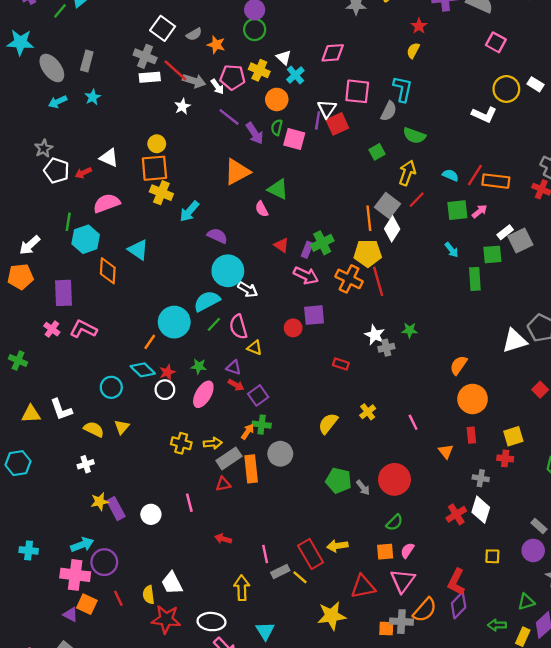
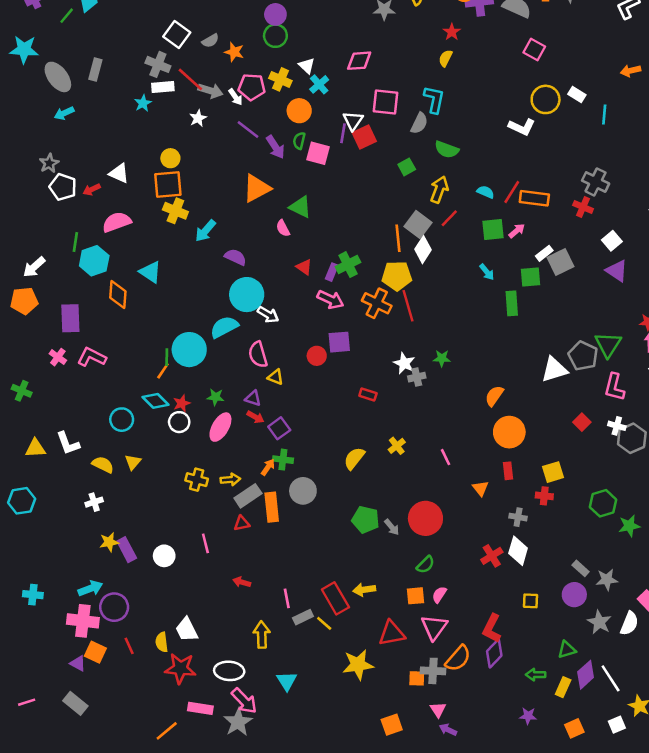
cyan star: (93, 97) -> (143, 103), moved
green line: (214, 324) -> (167, 357), moved, turned -42

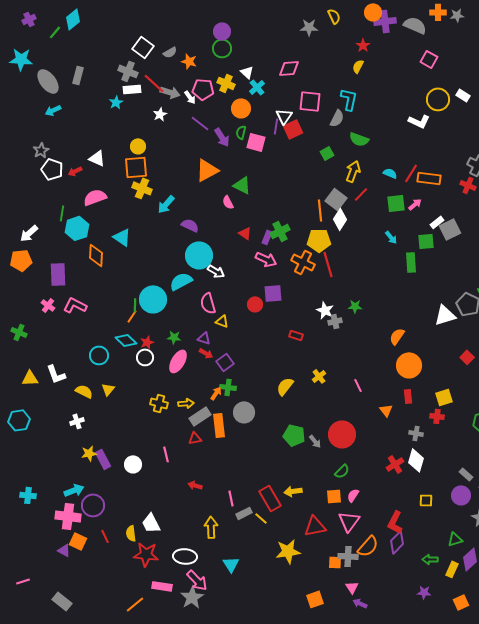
gray rectangle: (75, 703) -> (62, 601), moved

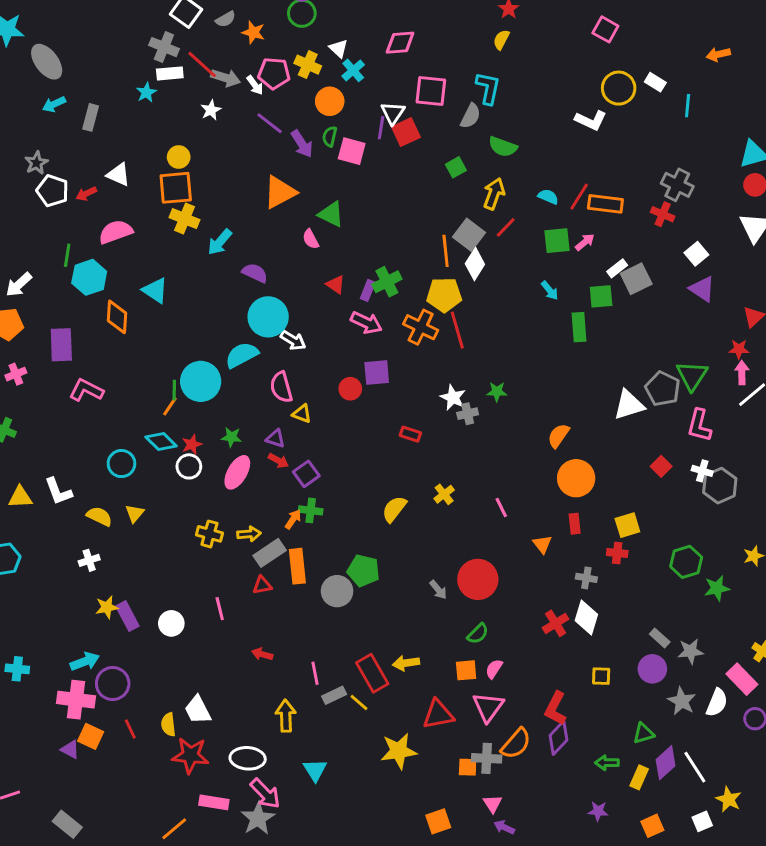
gray rectangle: (78, 75) -> (91, 117), moved
pink cross: (48, 305) -> (16, 374), moved, turned 32
gray circle: (244, 412) -> (337, 591), moved
green pentagon: (294, 435) -> (363, 571), moved

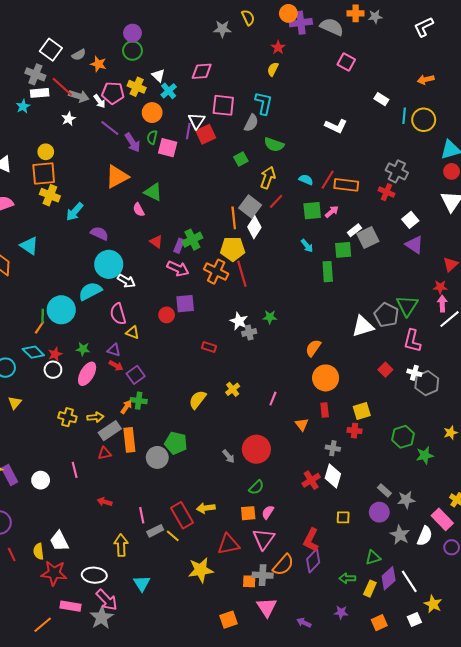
yellow circle: (619, 88) -> (424, 120), moved
pink line: (501, 508) -> (273, 399), turned 48
pink triangle: (492, 804) -> (267, 607), size x1.5
purple arrow: (504, 827) -> (304, 623), moved

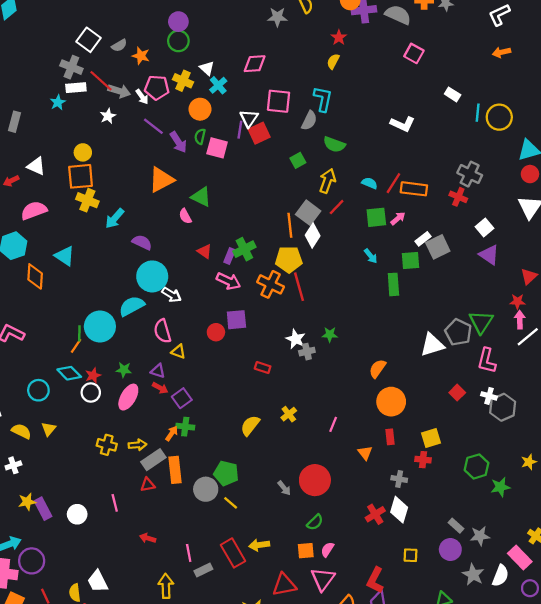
orange arrow: (426, 80) -> (502, 52), moved
yellow line: (173, 536) -> (231, 503), moved

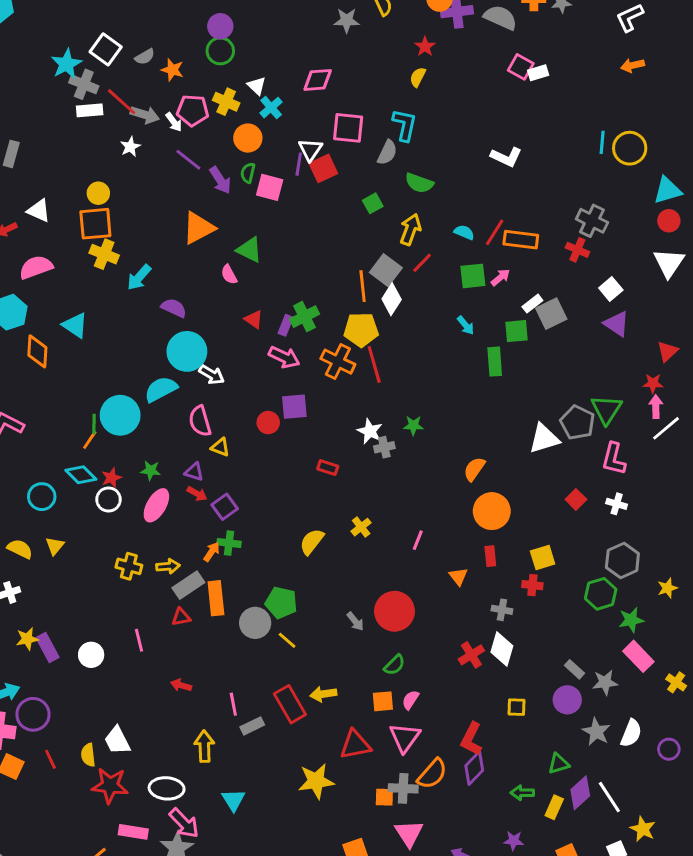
white rectangle: (453, 94) -> (538, 73), moved, turned -49
cyan star: (58, 102) -> (66, 64), moved, size x1.5
gray hexagon: (503, 407) -> (622, 560), moved
pink rectangle: (520, 557) -> (638, 656), moved

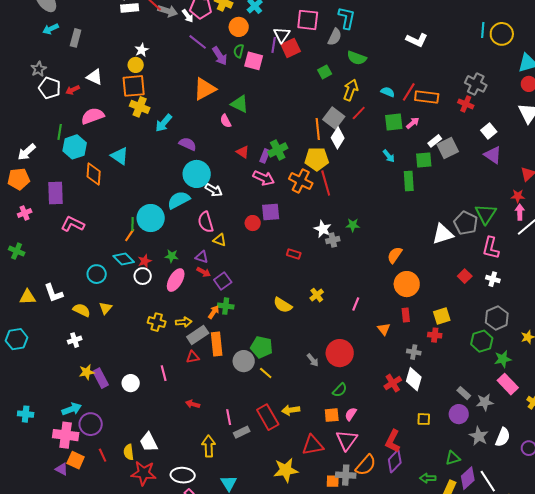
white star: (130, 147) -> (142, 50), moved
yellow semicircle: (312, 542) -> (283, 305), turned -96

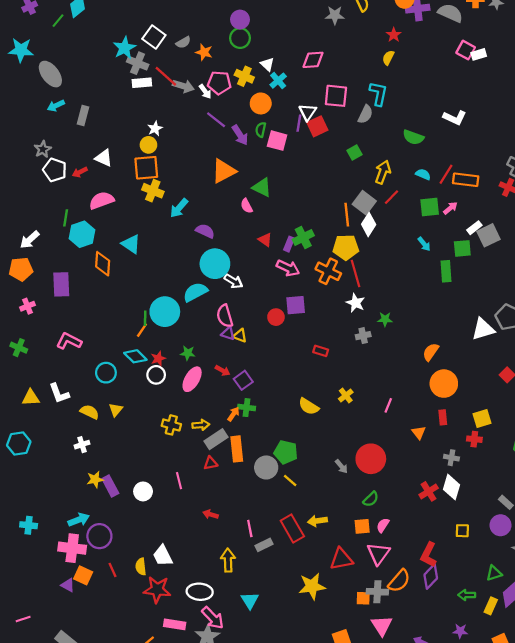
green semicircle: (357, 58) -> (413, 137), moved
pink L-shape: (73, 224) -> (69, 341), moved
white star: (323, 229) -> (356, 303), moved
purple triangle: (202, 257) -> (228, 333), moved

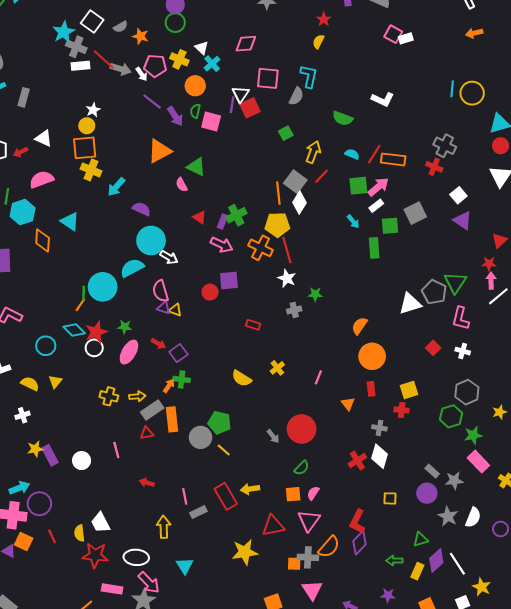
pink arrow: (450, 208) -> (378, 187), size x1.5
white rectangle: (474, 228) -> (376, 206), moved
red star: (158, 358) -> (96, 332), size x1.5

